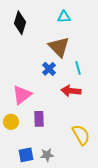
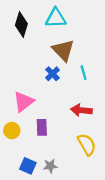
cyan triangle: (64, 17) -> (56, 18), moved, size x1.5
red arrow: (71, 91) -> (81, 110), moved
blue square: (26, 155) -> (28, 166), turned 35

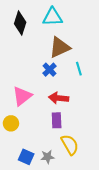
brown triangle: (63, 50) -> (60, 47), turned 50
red arrow: (81, 110) -> (59, 98), moved
purple rectangle: (42, 127) -> (57, 120), moved
yellow semicircle: (87, 144) -> (70, 145), moved

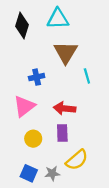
brown triangle: (60, 47) -> (66, 52), turned -35
blue cross: (49, 70) -> (37, 77), moved, turned 32
yellow circle: (11, 123) -> (33, 139), moved
yellow semicircle: (70, 145) -> (77, 160), turned 80

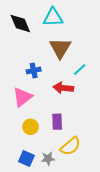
black diamond: (22, 26) -> (20, 23), turned -40
cyan line: (87, 76) -> (80, 69), turned 64
red arrow: (65, 108) -> (63, 88), moved

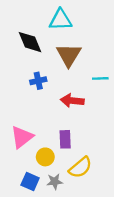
black diamond: (20, 23) -> (30, 42), moved
cyan line: (80, 69) -> (100, 78), moved, turned 40
pink triangle: (22, 97) -> (22, 137), moved
yellow circle: (31, 127) -> (45, 157), moved

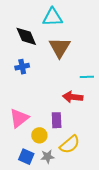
cyan line: (100, 78) -> (87, 77), moved
blue cross: (38, 81) -> (22, 67), moved
red arrow: (72, 101) -> (73, 97), moved

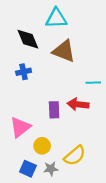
brown triangle: (60, 47) -> (64, 51), turned -40
purple rectangle: (57, 120) -> (54, 110), moved

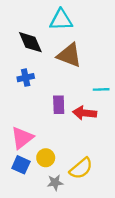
purple rectangle: (54, 110) -> (59, 105), moved
blue square: (28, 169) -> (21, 165), moved

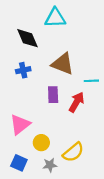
brown triangle: (69, 55) -> (63, 64), moved
red arrow: (85, 113) -> (76, 102), turned 114
blue square: (21, 165) -> (19, 163), moved

